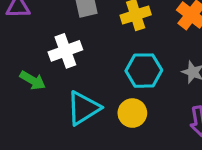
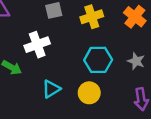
cyan triangle: (83, 108) -> (51, 89), size x0.7

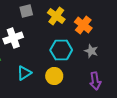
yellow cross: (92, 17) -> (56, 16), turned -36
orange cross: (135, 17) -> (83, 25), moved

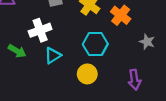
gray star: (91, 51) -> (147, 42), moved
cyan triangle: (24, 73) -> (53, 56), moved

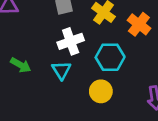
white cross: (40, 30) -> (71, 41), moved
cyan triangle: (53, 56) -> (61, 70), turned -30

